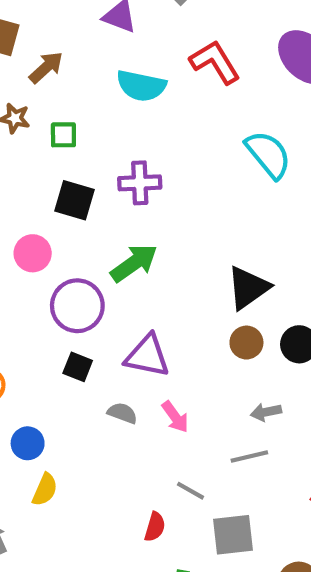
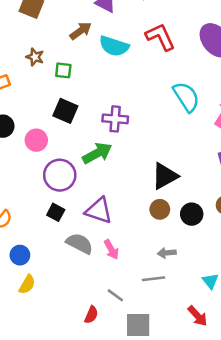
brown arrow: (46, 67) -> (81, 31), moved
purple cross: (140, 183) -> (115, 119), moved
gray semicircle: (122, 413) -> (80, 243), size x1.5

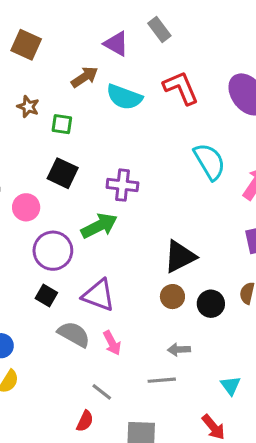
gray line: (115, 295) -> (102, 392), moved

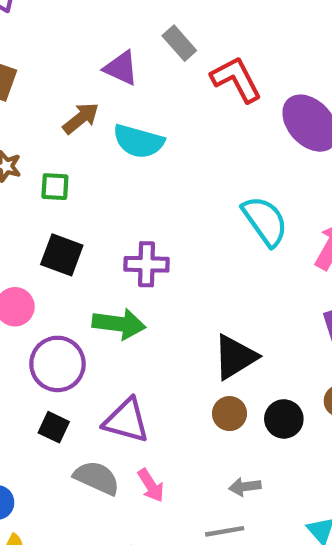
red L-shape: (181, 88) -> (236, 79), moved
green arrow: (99, 226) -> (119, 324), turned 39

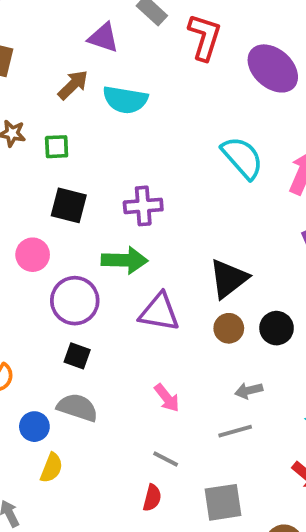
red L-shape: (236, 79) -> (205, 37), turned 51
purple triangle: (126, 421) -> (159, 312), moved
gray semicircle: (97, 478) -> (77, 407), moved

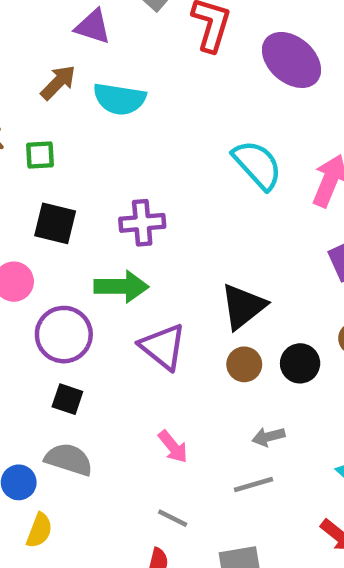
purple triangle: (159, 312) -> (163, 347), turned 30

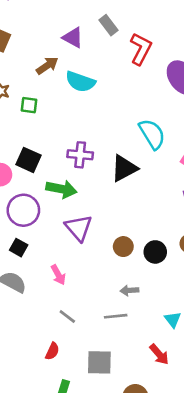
black square: (55, 223) -> (29, 160), moved
black triangle: (243, 306) -> (124, 168), moved
pink arrow: (173, 447) -> (58, 275), moved
gray line: (173, 518) -> (67, 316), moved

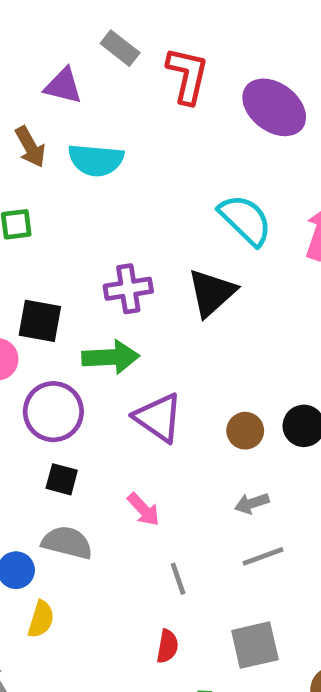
brown arrow: (47, 66) -> (30, 147), turned 110
gray arrow: (129, 290) -> (252, 503), moved
gray line: (67, 316) -> (178, 579), turned 48

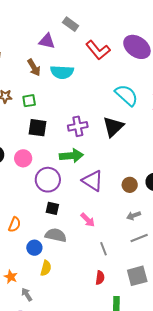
red L-shape: (187, 75) -> (98, 50), moved, turned 130
black square: (40, 321) -> (37, 128), moved

